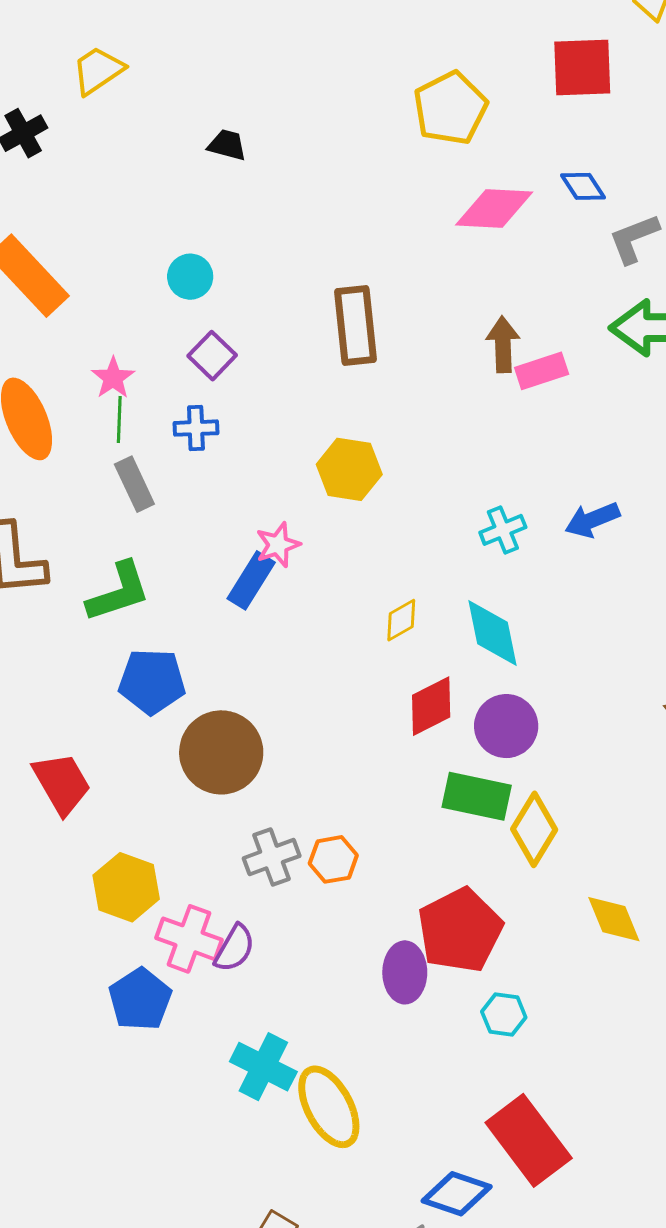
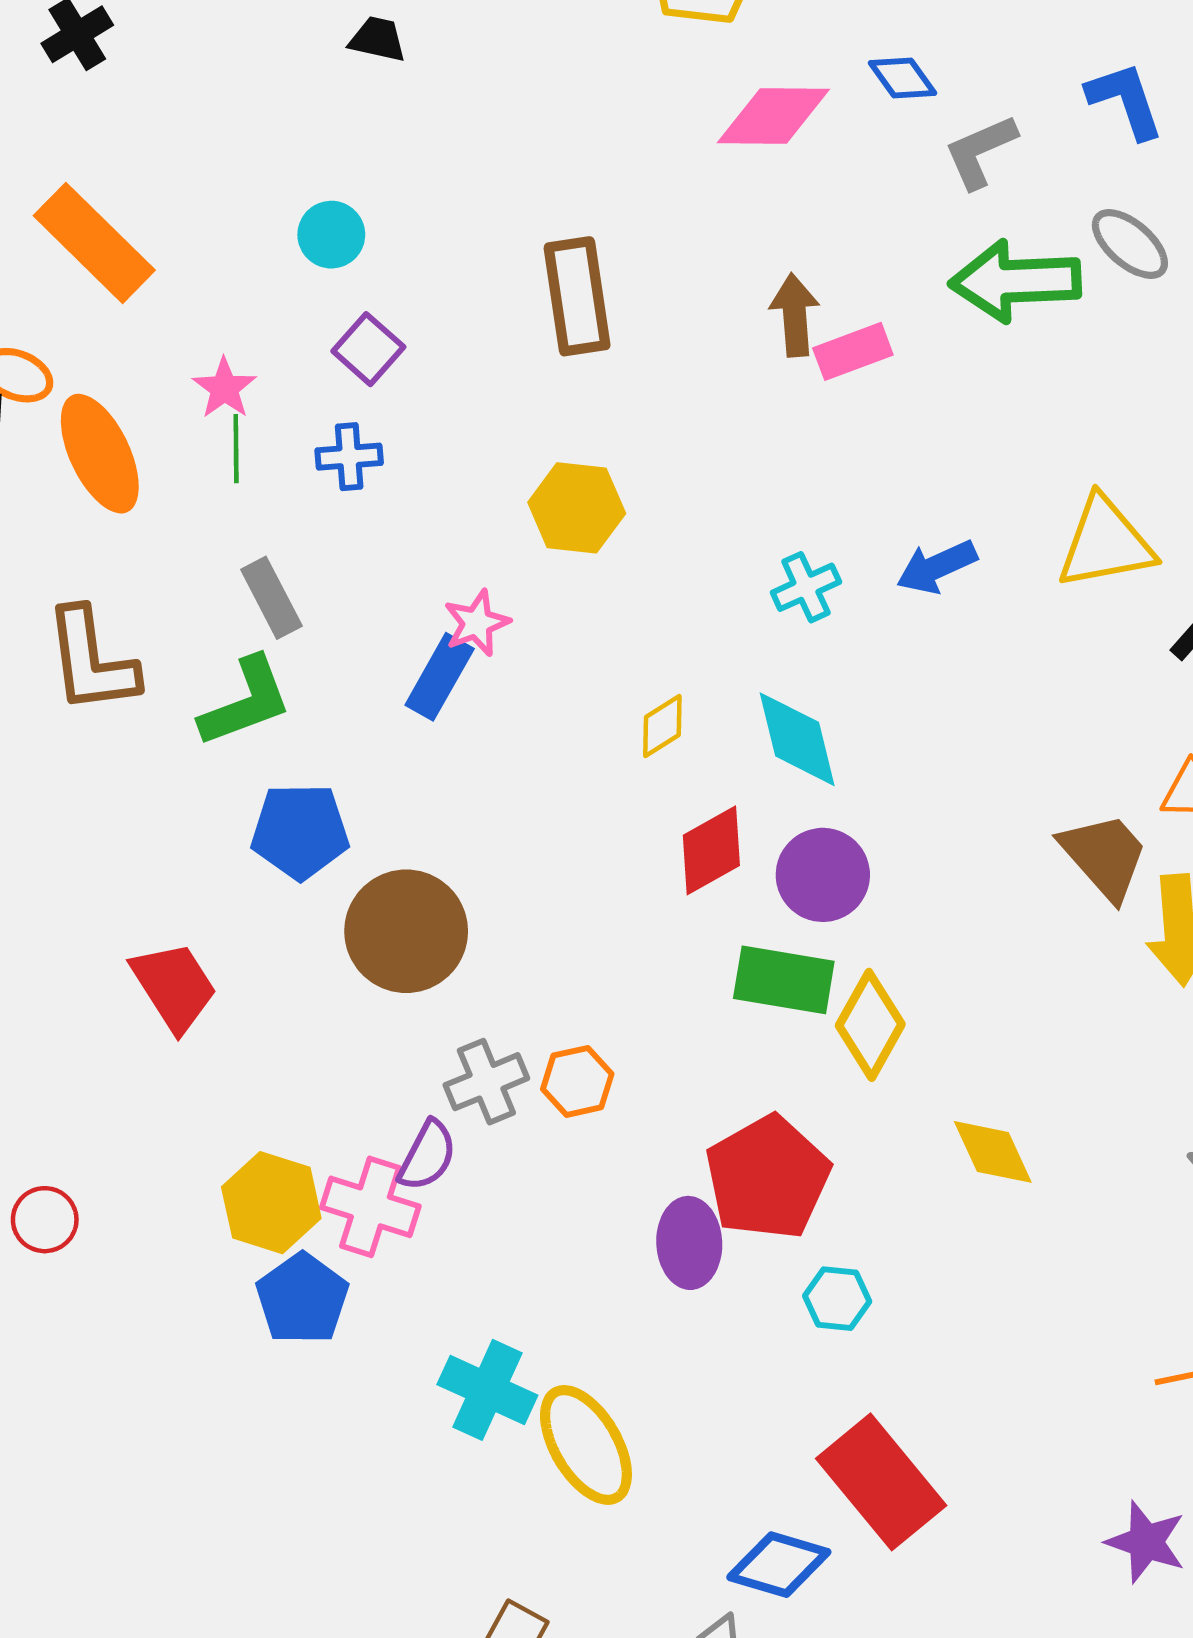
gray rectangle: (134, 484) -> (271, 598), moved
yellow hexagon: (126, 887) -> (271, 1203), moved
purple semicircle: (235, 948) -> (427, 1156), moved

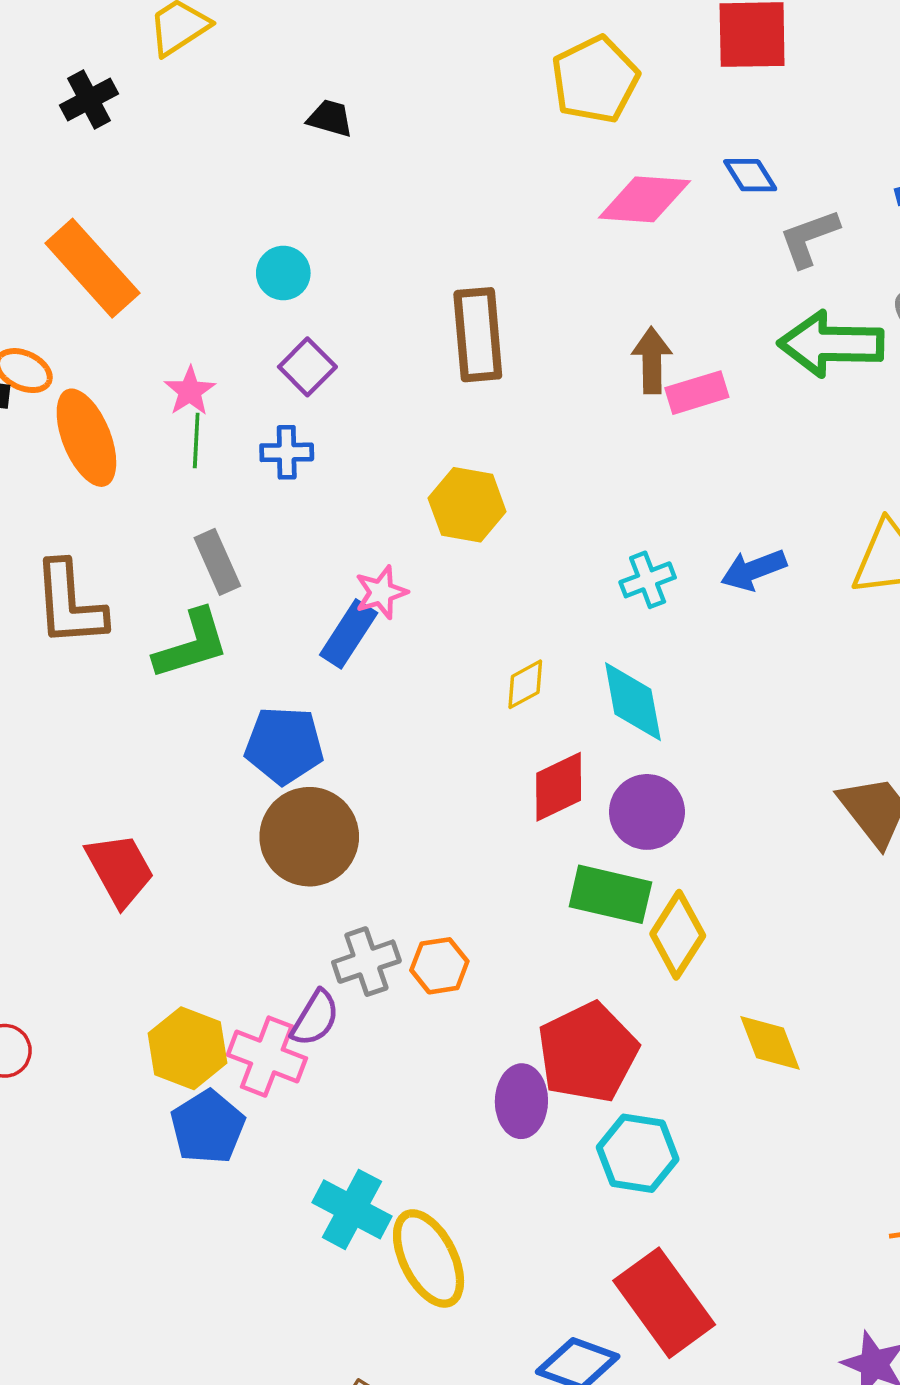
blue pentagon: (300, 831) -> (284, 745), moved
cyan hexagon: (837, 1299) -> (638, 1153), size x1.5

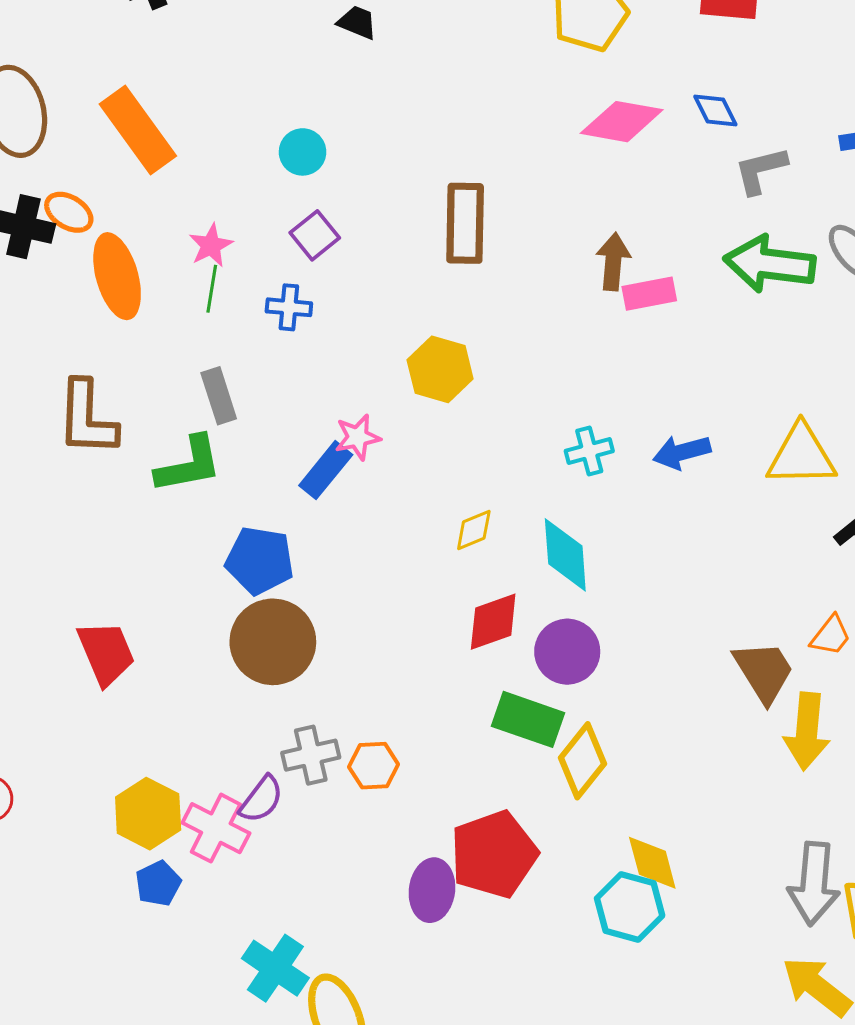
blue pentagon: (208, 1127) -> (158, 884), size x0.7
cyan hexagon: (638, 1153) -> (630, 907), moved

